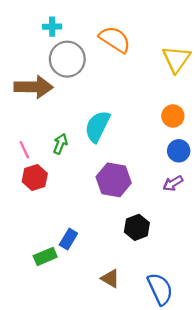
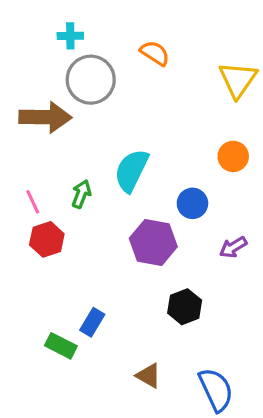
orange semicircle: (115, 39) -> (155, 53), size x0.7
blue circle: (179, 151) -> (192, 203), moved
green rectangle: (45, 256) -> (61, 346), turned 50

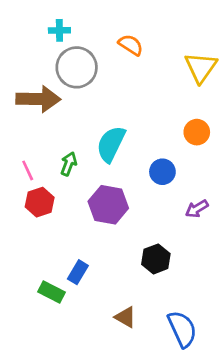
purple hexagon: (153, 243) -> (108, 205), moved

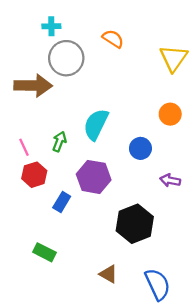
purple arrow: (197, 209) -> (170, 180), turned 42
black hexagon: (156, 259) -> (135, 224), size x1.5
blue rectangle: (78, 272) -> (62, 202), moved

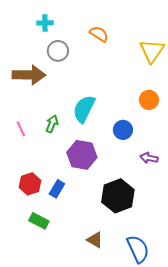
gray circle: (66, 58) -> (58, 51), size x0.7
red hexagon: (34, 175) -> (30, 184), moved
blue rectangle: (62, 202) -> (57, 189), moved

